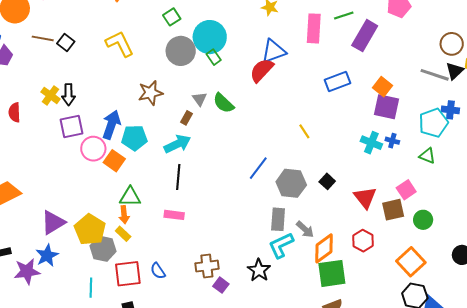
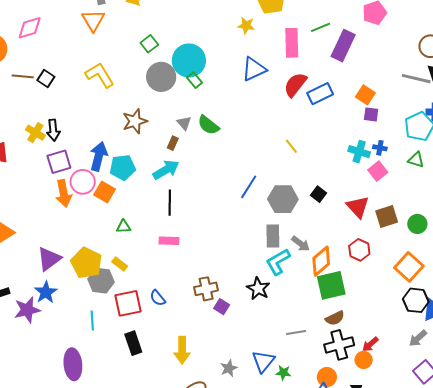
red semicircle: (262, 70) -> (295, 85), moved
purple square: (386, 107) -> (371, 114), size x0.6
pink square: (406, 190) -> (378, 171), moved
green triangle: (130, 197) -> (124, 227), size x0.7
orange arrow: (124, 215) -> (64, 193), moved, size x1.5

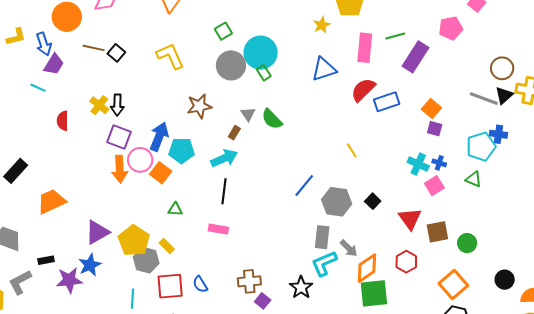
yellow star: (246, 26) -> (322, 25), turned 30
purple square: (59, 162) -> (119, 137), turned 30

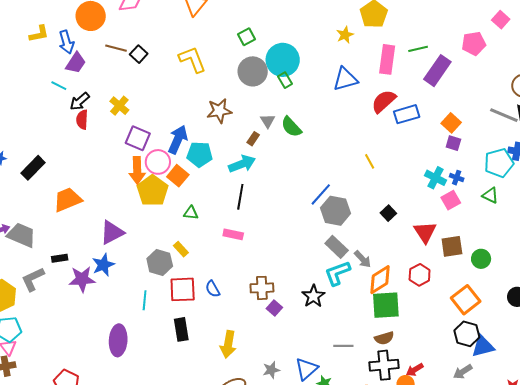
black arrow: (117, 105) -> (80, 101), moved, turned 45
gray hexagon: (337, 202) -> (335, 211), moved
gray rectangle: (322, 237) -> (337, 247), turned -55
yellow pentagon: (134, 241) -> (153, 191), moved

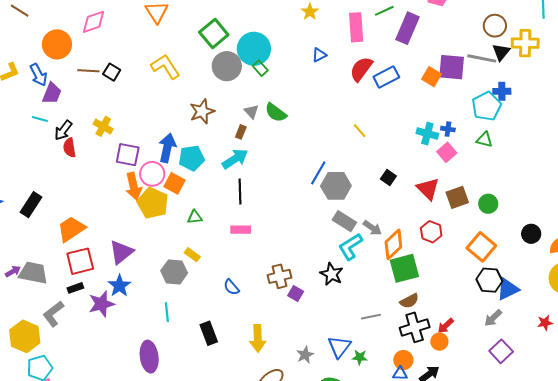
green square: (246, 37) -> (214, 33), size x1.6
blue triangle: (345, 79) -> (319, 55), size x0.6
purple square: (453, 143) -> (452, 67), moved, size x1.8
red square: (183, 289) -> (80, 261), moved

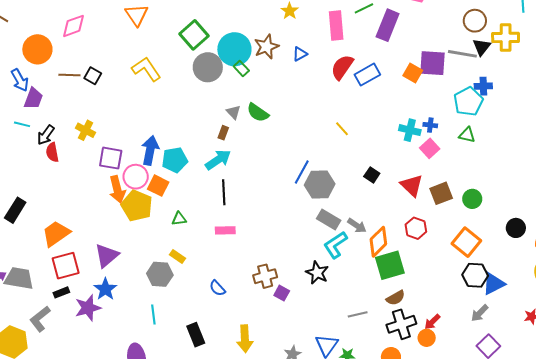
brown star: (202, 111) -> (266, 47), moved

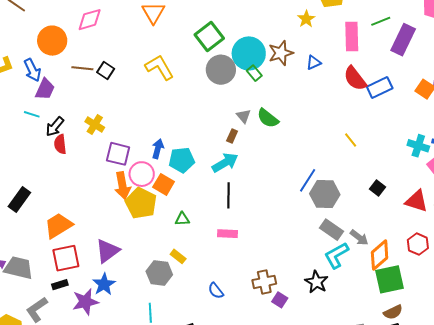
red semicircle: (342, 67) -> (355, 78), turned -76
blue arrow: (150, 150) -> (158, 149), size x0.7
red triangle: (412, 185) -> (417, 201), turned -30

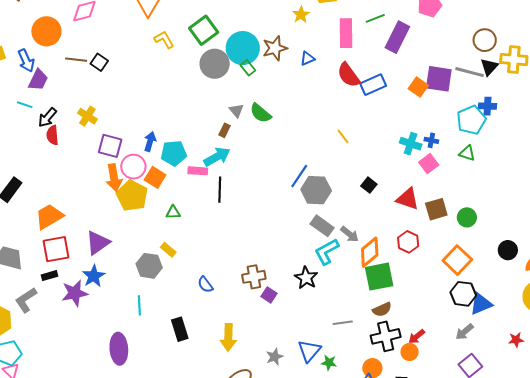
yellow L-shape: (160, 67) -> (164, 40), moved, size x0.7
pink rectangle: (227, 234) -> (198, 171), moved

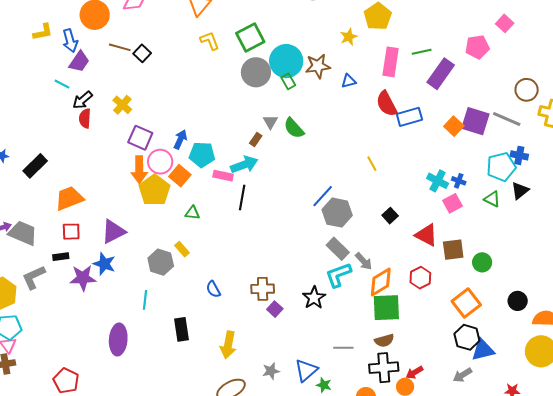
black triangle: (489, 67) -> (520, 191), moved
red square: (56, 249) -> (71, 232), size x0.7
blue star: (94, 276) -> (104, 264), turned -30

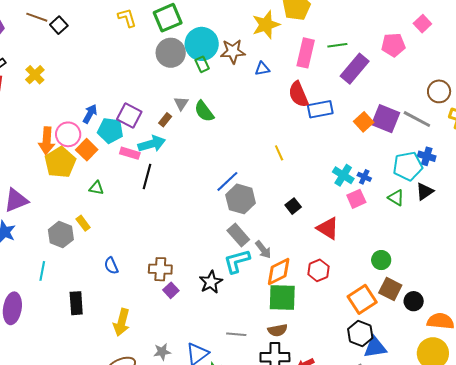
yellow star: (349, 37) -> (266, 25), size x1.6
purple square: (140, 138) -> (129, 116), moved
brown square: (453, 250) -> (390, 289), moved, turned 30

